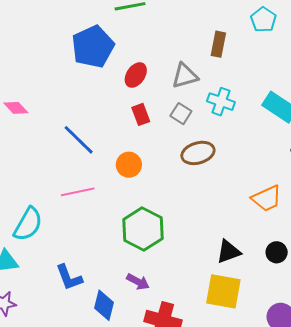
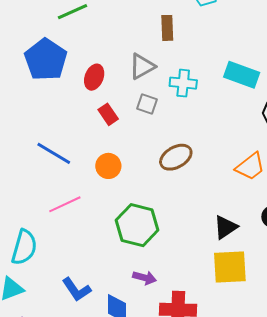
brown ellipse: (198, 153) -> (176, 157), moved

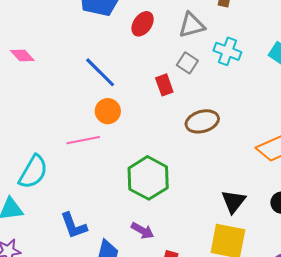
red rectangle: (108, 114) -> (164, 85), moved
blue line: (54, 153) -> (100, 72), moved
orange circle: (108, 166) -> (108, 111), moved
black triangle: (226, 227) -> (233, 201), turned -32

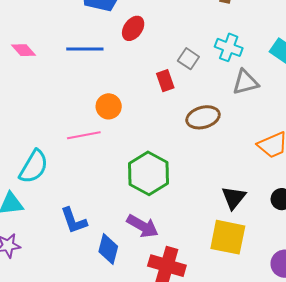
red ellipse: (143, 24) -> (133, 28), moved
gray triangle: (192, 25) -> (246, 82), moved
blue line: (100, 72) -> (85, 49), moved, turned -45
purple arrow: (143, 231) -> (143, 226), size x1.4

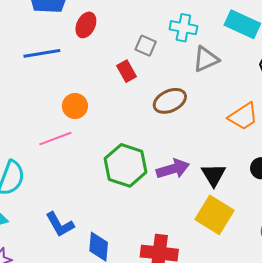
purple arrow: (143, 226) -> (173, 169), moved, turned -36
yellow square: (228, 237) -> (215, 215), turned 30

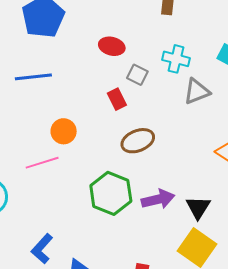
red ellipse: (86, 25) -> (112, 46), moved, turned 75
brown ellipse: (170, 101) -> (138, 141), moved
blue L-shape: (60, 224) -> (42, 249), turned 68

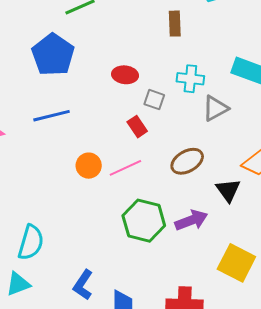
brown ellipse: (138, 141) -> (187, 161), moved
pink line: (42, 163) -> (125, 168), moved
black triangle: (198, 207) -> (228, 190), moved

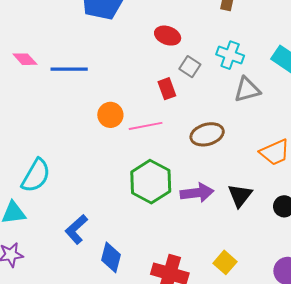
blue line: (51, 116) -> (69, 69), moved
black triangle: (228, 190) -> (240, 195), moved
yellow square: (236, 263) -> (225, 262), moved, size x0.6

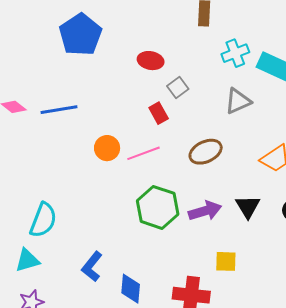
cyan cross: (230, 55) -> (235, 53), moved, turned -32
gray square: (190, 67) -> (178, 88), turned 30
yellow square: (225, 262) -> (226, 261), moved, turned -30

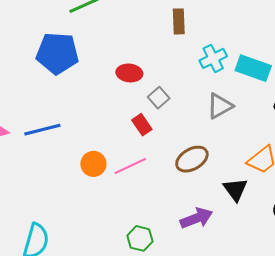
blue pentagon: (80, 35) -> (57, 53), turned -30
green hexagon: (158, 207) -> (140, 238), moved, size x0.6
black triangle: (248, 207) -> (235, 190), moved

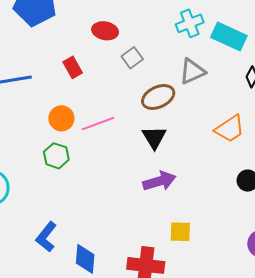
red rectangle: (142, 125) -> (73, 67), moved
brown ellipse: (192, 159) -> (158, 97), moved
black triangle: (235, 190) -> (154, 137), moved
green hexagon: (140, 238) -> (56, 156), moved

